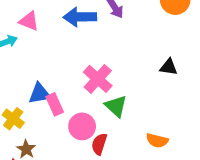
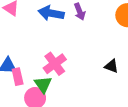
green triangle: (116, 106) -> (43, 85), moved

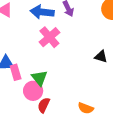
pink cross: (55, 64) -> (49, 37), moved

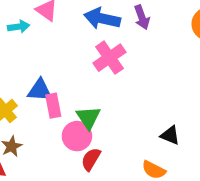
black triangle: (101, 57) -> (170, 135), moved

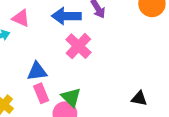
blue triangle: (40, 90) -> (37, 71), moved

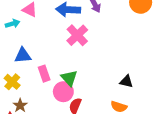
blue triangle: (37, 71) -> (23, 56), moved

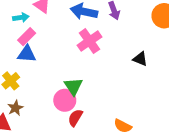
pink rectangle: (44, 74) -> (27, 37), moved, turned 56
black triangle: (126, 82) -> (140, 59), moved

